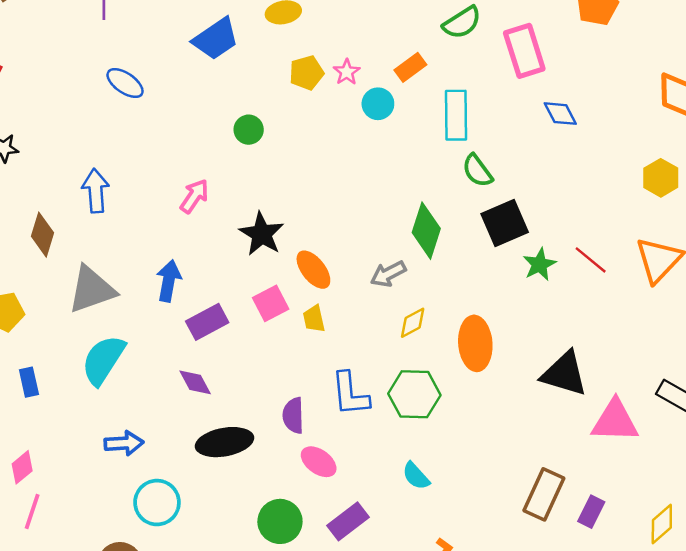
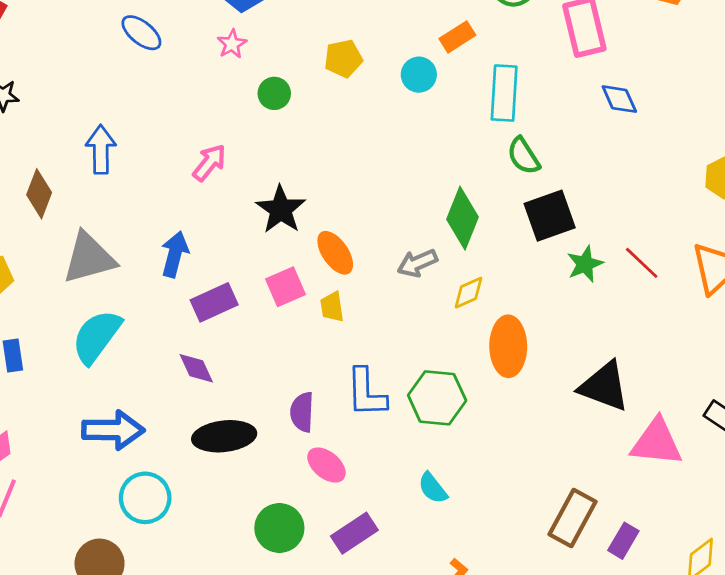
pink star: (347, 72) -> (232, 44), moved
yellow pentagon: (306, 73) -> (343, 59), moved
yellow diamond: (413, 323) -> (469, 293), moved
blue arrow: (124, 443) -> (113, 430), size x1.4

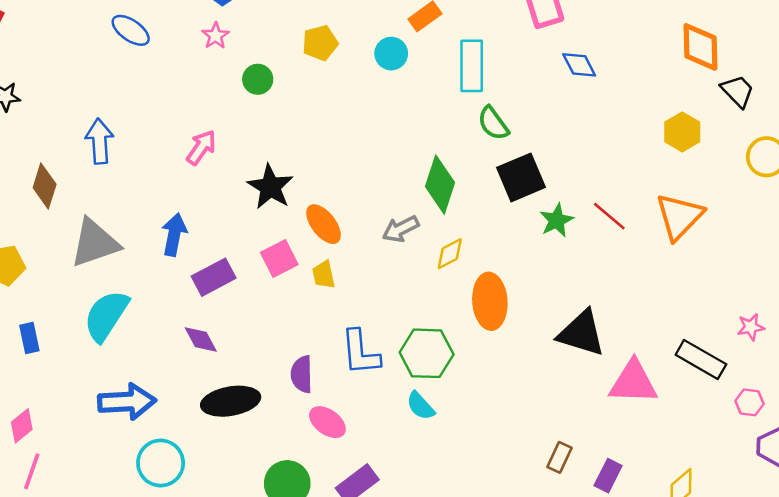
cyan semicircle: (433, 488) -> (420, 406), moved
brown rectangle: (573, 518) -> (559, 457), size x0.6

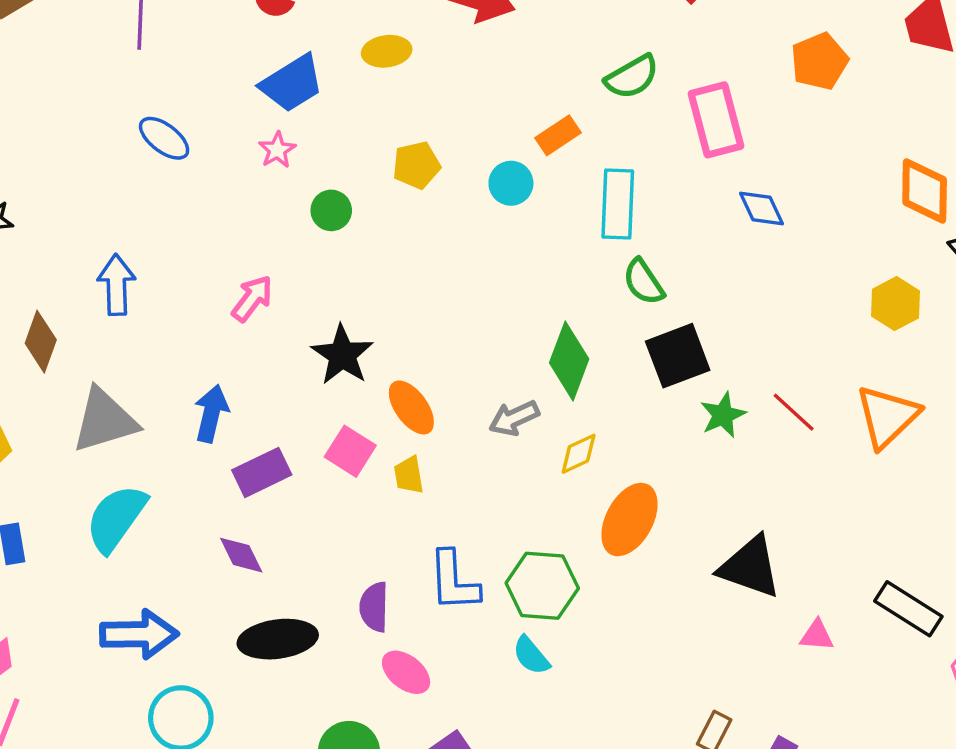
pink square: (279, 259) -> (350, 451), turned -33
orange ellipse: (490, 301) -> (629, 520), turned 30
pink triangle: (633, 382) -> (817, 635), size x0.5

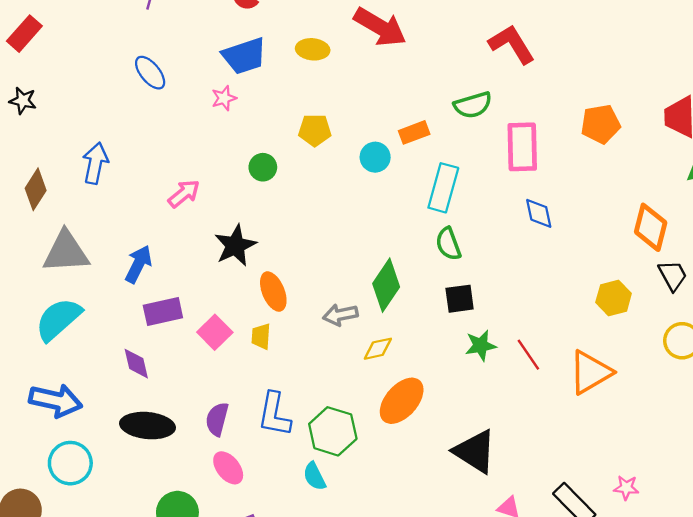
green circle: (331, 210) -> (263, 167), moved
black square: (678, 356) -> (460, 299), size x0.7
pink square: (350, 451) -> (215, 332), moved

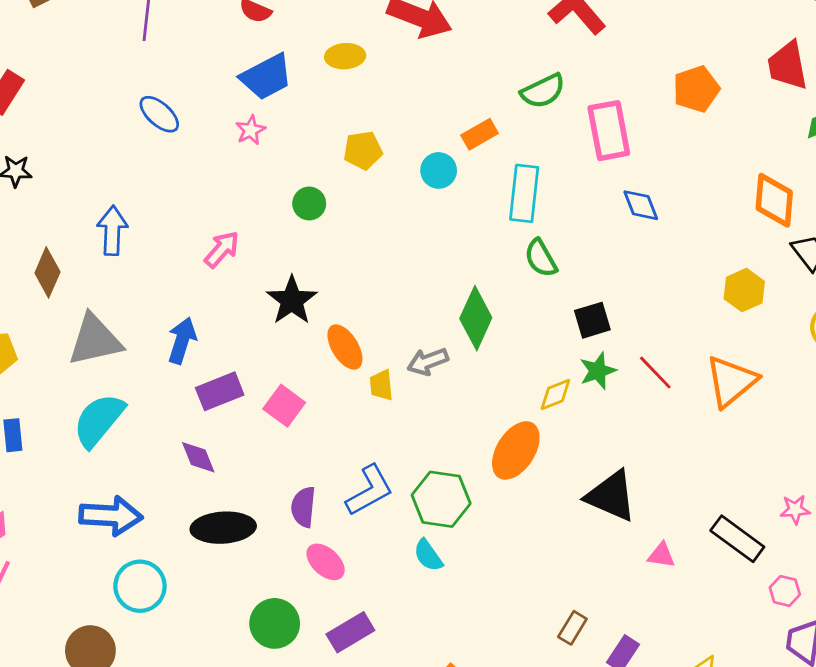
black square: (460, 299) -> (592, 320), moved
yellow trapezoid: (261, 336) -> (381, 385), moved
yellow diamond: (378, 349) -> (555, 394), moved
blue L-shape: (274, 414) -> (369, 490), turned -120

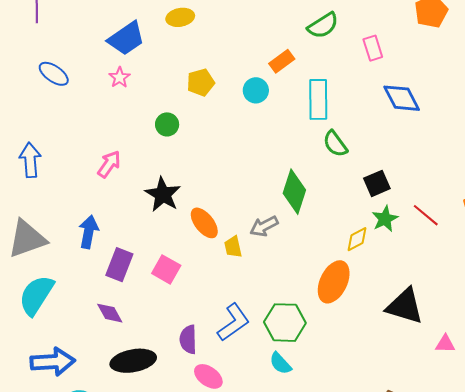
pink rectangle: (609, 131) -> (373, 48), size x0.6
blue diamond: (641, 205) -> (402, 98), size x1.4
purple rectangle: (220, 391) -> (119, 265), turned -40

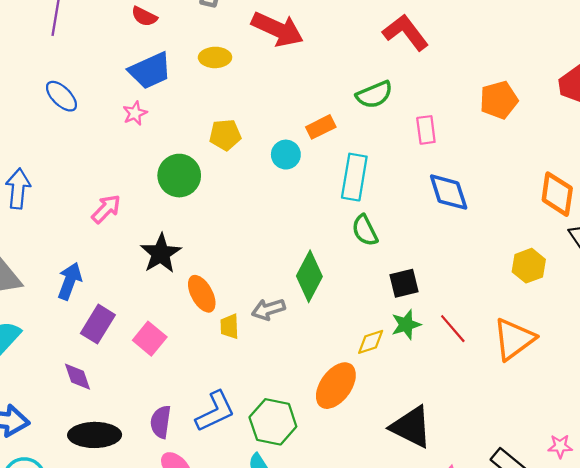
green circle: (167, 124) -> (179, 176), size x1.6

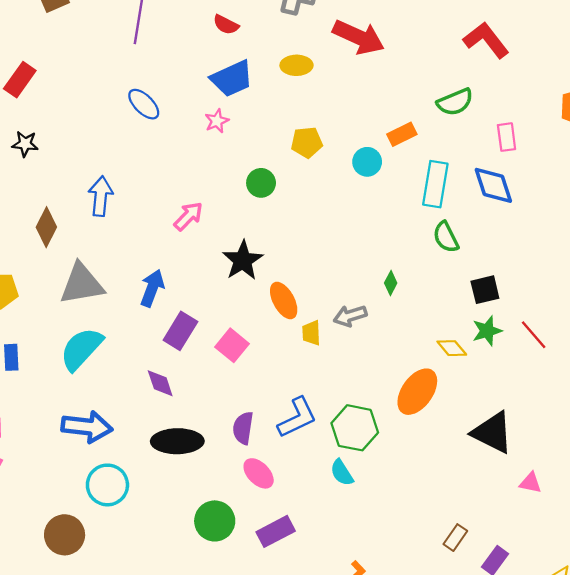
green circle: (179, 176) -> (261, 183), size x0.7
blue diamond: (449, 192) -> (493, 185), moved
green diamond: (309, 276) -> (391, 283), size x0.5
yellow diamond: (371, 342) -> (452, 348), turned 68

